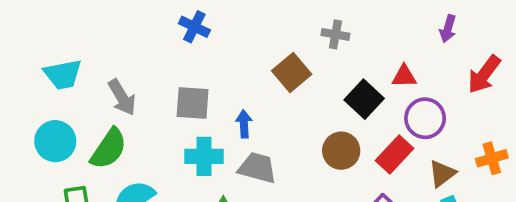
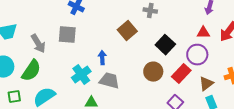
red triangle: (404, 76) -> (203, 33), moved
gray square: (193, 103) -> (67, 35), moved
cyan cross: (204, 156) -> (81, 75), turned -36

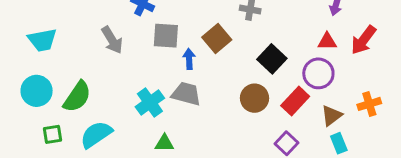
gray square: (67, 35) -> (166, 36), moved
gray arrow: (38, 44) -> (112, 40), moved
blue arrow: (102, 58) -> (189, 59), moved
gray trapezoid: (109, 81) -> (186, 94), moved

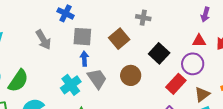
blue arrow: (189, 59) -> (84, 59), moved
gray trapezoid: (186, 94) -> (97, 79), turned 40
brown circle: (255, 98) -> (131, 75), moved

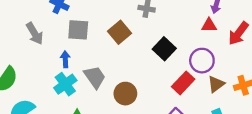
red triangle: (199, 41) -> (209, 25), moved
blue arrow: (84, 59) -> (65, 59), moved
brown circle: (131, 75) -> (125, 94), moved
brown triangle: (202, 94) -> (216, 84), moved

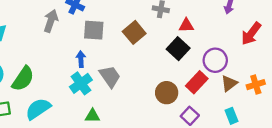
red triangle: (209, 25) -> (186, 25), moved
gray arrow: (35, 33) -> (51, 21), moved, turned -130
brown circle: (125, 94) -> (167, 93), moved

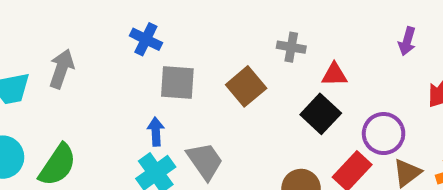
gray arrow: (51, 21) -> (61, 69), moved

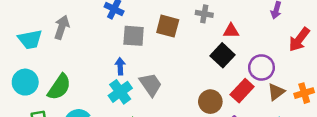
brown square: (246, 86) -> (168, 26), moved, turned -35

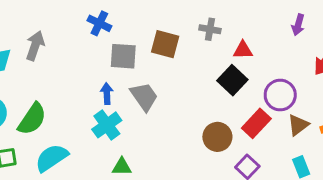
gray trapezoid: (151, 85) -> (144, 97), moved

